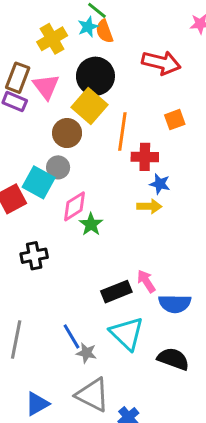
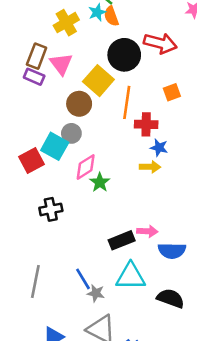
black circle: (95, 76) -> (124, 55), moved
pink arrow: (146, 281) -> (147, 231), turned 126
cyan triangle: (127, 333) -> (131, 276), turned -44

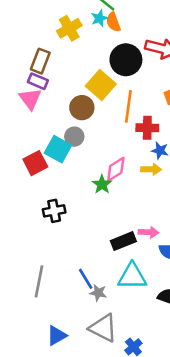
pink triangle: (61, 64) -> (30, 99), moved
pink diamond: (86, 167) -> (116, 169), moved

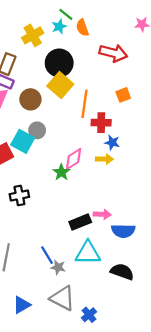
orange semicircle: (113, 22) -> (82, 28), moved
black circle: (126, 60) -> (59, 63), moved
brown circle: (82, 108) -> (30, 99), moved

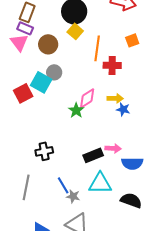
yellow square: (60, 85) -> (75, 31), size x0.7
blue star: (112, 142) -> (123, 109), moved
black cross: (19, 196) -> (44, 151), moved

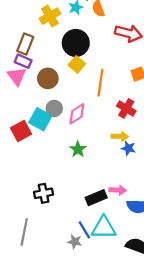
red cross: (112, 65) -> (126, 108), moved, turned 30
pink diamond: (87, 98) -> (77, 114), moved
blue line: (63, 185) -> (84, 230), moved

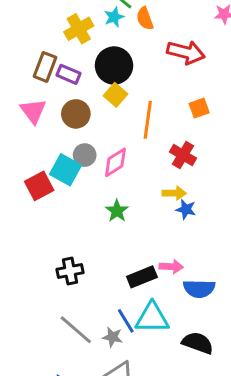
purple rectangle: (23, 61) -> (69, 74), moved
gray line: (24, 232) -> (76, 330), moved, turned -60

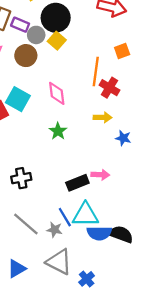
orange line: (148, 120) -> (96, 72), moved
gray circle: (85, 155) -> (36, 35), moved
pink diamond: (115, 162) -> (57, 93), turned -65
blue star: (186, 209) -> (123, 138), moved
blue semicircle: (199, 289) -> (99, 233), moved

